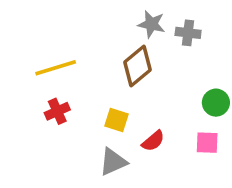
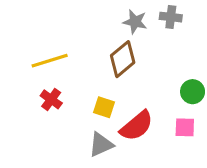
gray cross: (188, 33) -> (171, 17), moved
red cross: (57, 111) -> (51, 99), turned -30
red semicircle: (153, 141) -> (137, 126), size x1.6

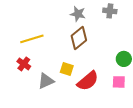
gray star: (135, 22) -> (78, 14), moved
red cross: (51, 99) -> (24, 64), moved
gray triangle: (101, 144) -> (46, 81), moved

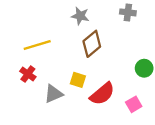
gray star: (78, 14) -> (80, 16), moved
pink square: (119, 82) -> (134, 104), moved, turned -32

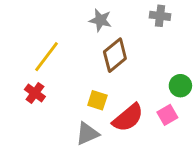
yellow line: (37, 45) -> (47, 57), turned -36
gray triangle: (53, 94) -> (87, 134), moved
pink square: (134, 104) -> (167, 115), moved

